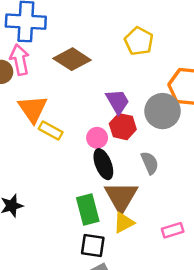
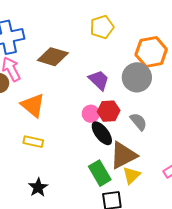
yellow pentagon: (139, 41) -> (102, 27), turned -30
red hexagon: (123, 127) -> (109, 111), moved
yellow rectangle: (51, 131) -> (33, 142), moved
brown triangle: (121, 197) -> (123, 155), turned 48

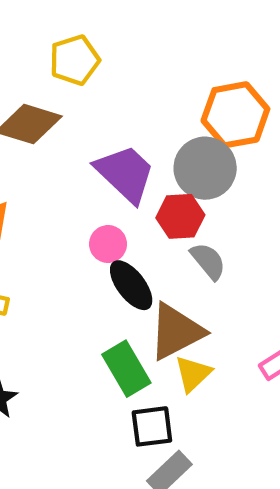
yellow pentagon: (102, 27) -> (74, 60), moved
purple trapezoid: (99, 80) -> (125, 174), size x1.4
red hexagon: (109, 111) -> (180, 216), moved

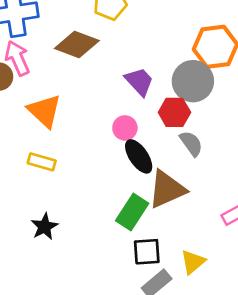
purple trapezoid: (125, 174) -> (139, 82), size x0.7
green rectangle: (126, 369) -> (132, 212), turned 60
yellow triangle: (193, 374) -> (193, 262), moved

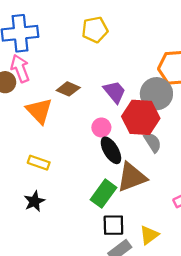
brown diamond: (77, 45) -> (68, 89), moved, size x0.7
red hexagon: (174, 112) -> (141, 117), size x1.5
yellow rectangle: (42, 162) -> (39, 163), moved

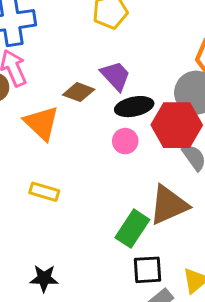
purple trapezoid: (115, 92) -> (115, 76), moved
black ellipse: (111, 150) -> (134, 107), moved, turned -68
black star: (34, 201) -> (44, 278), moved, turned 30

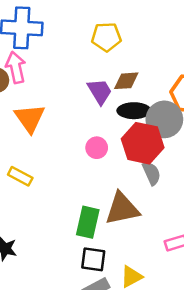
brown diamond: (79, 92) -> (126, 81), moved, turned -36
black ellipse: (134, 107) -> (134, 111), moved
green rectangle: (132, 229) -> (88, 222), turned -32

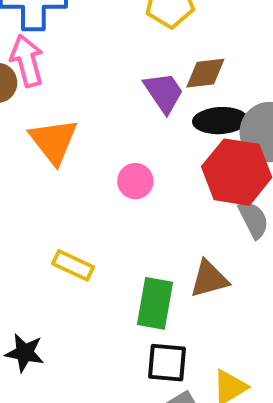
pink circle: (97, 148) -> (135, 181), moved
yellow rectangle: (20, 176) -> (73, 265), moved
brown triangle: (122, 209) -> (209, 279), size x0.7

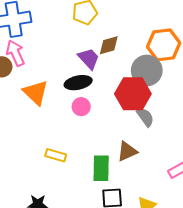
black ellipse: (220, 121) -> (78, 83), moved

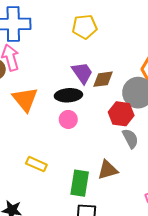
brown diamond: (109, 45) -> (103, 79), moved
red hexagon: (133, 94) -> (121, 114), size x0.7

